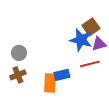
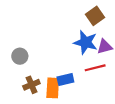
brown square: (91, 27) -> (95, 16), moved
brown cross: (18, 75) -> (31, 85), moved

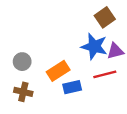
brown cross: (31, 85) -> (23, 92), moved, turned 35
orange rectangle: (53, 88) -> (58, 71), moved, turned 54

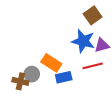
gray circle: (22, 62) -> (32, 74), moved
orange rectangle: (58, 71) -> (51, 63), turned 66

